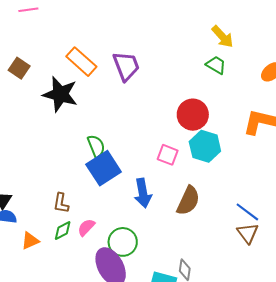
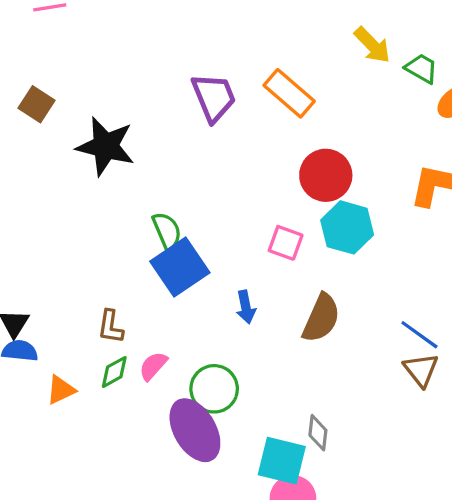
orange rectangle: (81, 62) -> (289, 93), moved
green trapezoid: (216, 65) -> (422, 68), moved
blue arrow: (143, 193) -> (246, 307), size x0.7

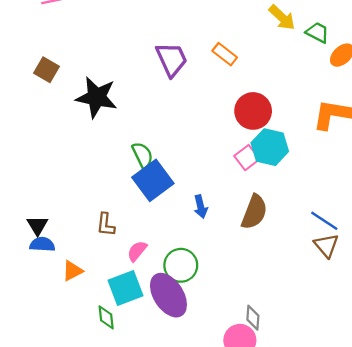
orange rectangle: (289, 93) -> (225, 54), size x0.7
pink square: (286, 243) -> (247, 158), moved, turned 35
green diamond: (114, 372) -> (106, 317), moved, turned -65
gray diamond: (318, 433) -> (253, 318), moved
cyan square: (282, 461) -> (125, 288), moved, turned -32

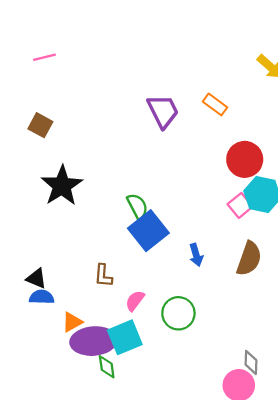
black star: (97, 97) -> (62, 186), moved, turned 30
black triangle: (37, 225) -> (36, 278), turned -35
purple ellipse: (168, 295) -> (94, 341), moved, turned -60

